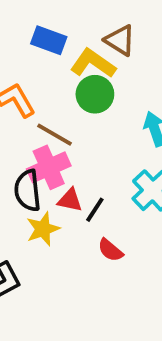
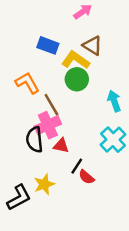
brown line: (55, 135) -> (51, 105), turned 30
black line: (95, 210) -> (77, 166), moved
yellow star: (43, 229) -> (44, 184), moved

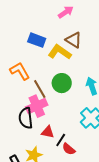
green circle: (77, 79) -> (62, 83), moved
red triangle: (61, 146) -> (48, 132), moved

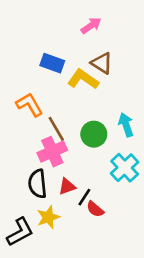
green circle: (62, 83) -> (94, 134), moved
black semicircle: (26, 118) -> (38, 184), moved
red triangle: (48, 132) -> (67, 186), turned -32

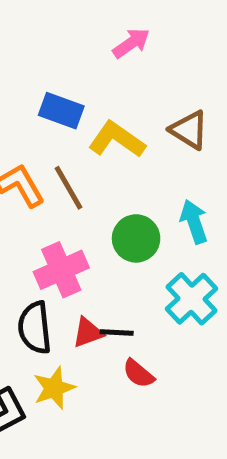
brown triangle: (102, 63) -> (189, 130), moved
brown line: (56, 129) -> (68, 188), moved
black line: (84, 197) -> (117, 333), moved, turned 60

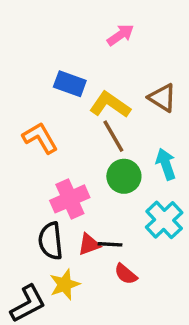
brown line: (68, 188) -> (113, 136), moved

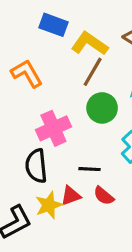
brown line: (113, 136) -> (93, 72), turned 60
red triangle: (89, 244) -> (71, 196), moved

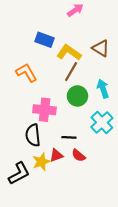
pink cross: (53, 128) -> (45, 110), turned 30

